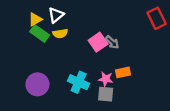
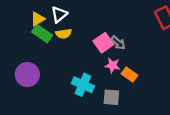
orange rectangle: (123, 72) -> (130, 75), turned 48
pink star: (106, 79) -> (112, 65), moved
purple circle: (37, 84) -> (27, 75), moved

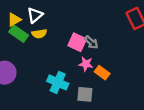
pink square: (103, 43) -> (77, 42), turned -30

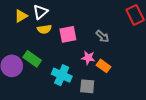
green rectangle: (19, 34) -> (32, 59), moved
pink square: (77, 42) -> (68, 34), moved, turned -36
gray arrow: (91, 42) -> (102, 36), moved

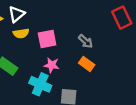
pink star: (88, 58) -> (52, 65), moved
orange rectangle: (103, 66) -> (87, 64), moved

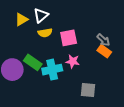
orange rectangle: (87, 64) -> (104, 51), moved
cyan cross: (40, 84) -> (52, 70), moved, turned -36

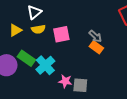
yellow triangle: (21, 19) -> (15, 30), moved
pink star: (73, 61) -> (65, 81), moved
cyan cross: (52, 70) -> (45, 65), turned -30

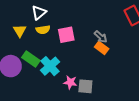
yellow triangle: (15, 30) -> (20, 31), turned -32

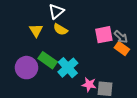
yellow semicircle: (43, 30) -> (60, 29), turned 40
pink square: (66, 35) -> (104, 35), moved

